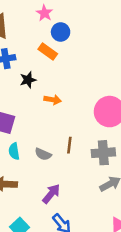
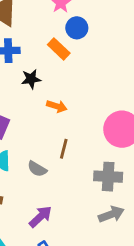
brown line: (69, 145) -> (64, 149), moved

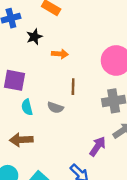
purple arrow: (40, 217) -> (98, 146), moved

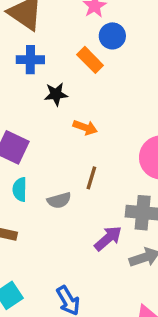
gray semicircle: (55, 108) -> (59, 200), turned -49
purple arrow: (98, 146) -> (108, 238), moved

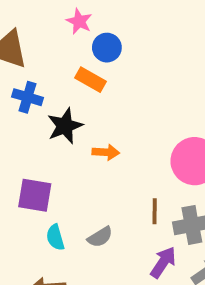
blue cross: (30, 60) -> (28, 97), turned 32
black star: (56, 94) -> (65, 126), size x1.4
brown line: (91, 178) -> (155, 211), moved

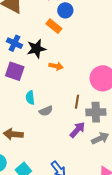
blue cross: (28, 97) -> (14, 43), moved
purple square: (35, 195) -> (15, 71), moved
cyan semicircle: (55, 237) -> (30, 98), moved

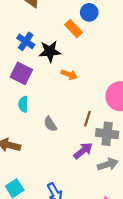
cyan semicircle: (30, 98) -> (23, 104), moved
gray semicircle: (46, 111) -> (50, 124), turned 72

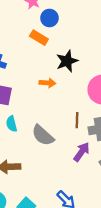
black star: (50, 51) -> (67, 61), moved
gray semicircle: (50, 124) -> (43, 135), size x1.5

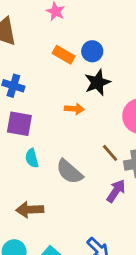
blue circle: (49, 18) -> (92, 51), moved
brown line: (77, 120) -> (110, 153), turned -42

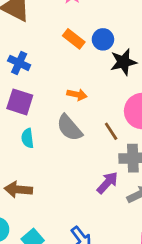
black star: (97, 82) -> (123, 62), moved
brown line: (110, 153) -> (111, 131), moved
gray semicircle: (69, 172) -> (69, 128), moved

